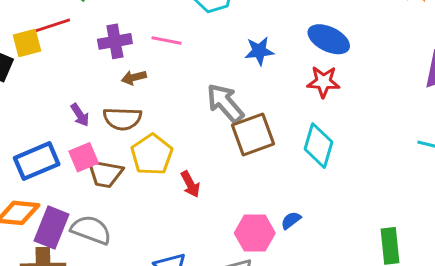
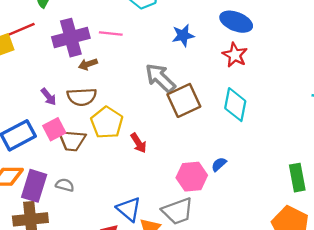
purple cross: (115, 41) -> (71, 38), size x1.4
red star: (323, 82) -> (235, 55), turned 30
gray semicircle: (91, 230) -> (65, 185), size x0.6

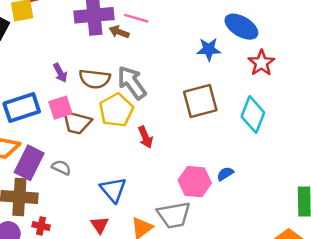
blue ellipse: (236, 22) -> (241, 27), moved
blue star: (183, 35) -> (209, 49), moved
brown arrow: (88, 64) -> (119, 32), moved, turned 30
gray arrow: (160, 78) -> (132, 83), moved
blue triangle: (129, 209) -> (113, 190), moved

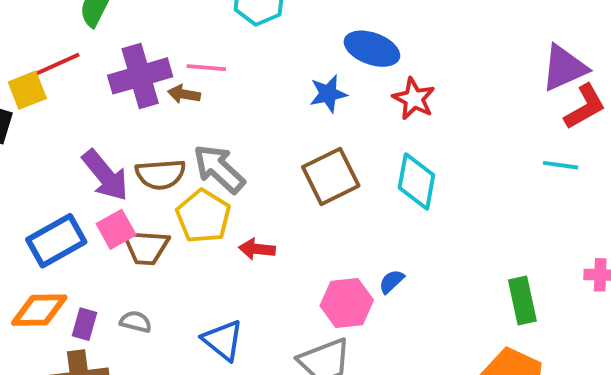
purple arrow: (60, 73) -> (105, 175), size x1.8
red arrow: (145, 137) -> (257, 249), turned 130
purple rectangle: (29, 163) -> (85, 324), size x0.6

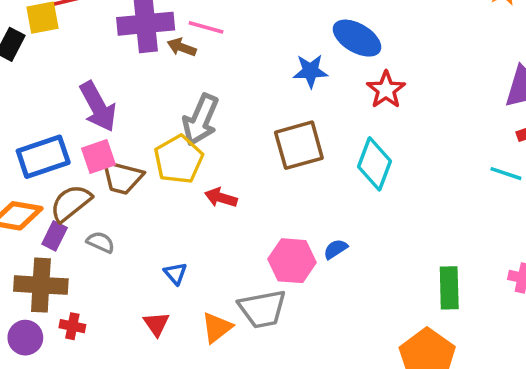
gray arrow: (219, 169) -> (201, 120), turned -120
brown semicircle: (160, 174) -> (71, 203), moved, turned 135
blue triangle: (223, 340) -> (175, 273), size x0.6

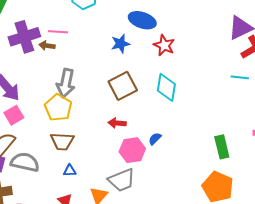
brown trapezoid: (122, 178) -> (62, 141), moved
red arrow: (221, 198) -> (117, 123), moved
gray semicircle: (101, 242) -> (25, 162), size x1.8
blue triangle: (175, 273) -> (70, 171), turned -40

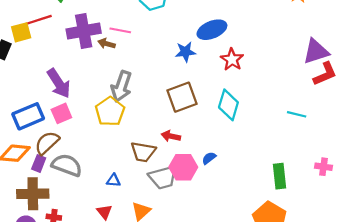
blue ellipse: (142, 20) -> (212, 30), turned -48
cyan line: (240, 77) -> (297, 114), moved
brown trapezoid: (62, 141) -> (143, 152), moved
gray trapezoid: (122, 180) -> (163, 177), moved

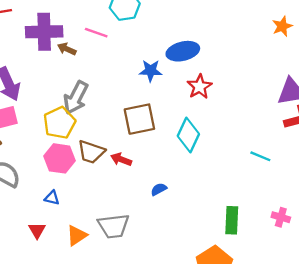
pink line: (120, 30) -> (96, 33), moved
brown trapezoid: (143, 152) -> (91, 152), moved
pink hexagon: (183, 167) -> (60, 158), moved
gray trapezoid: (163, 177) -> (114, 226), moved

